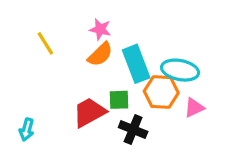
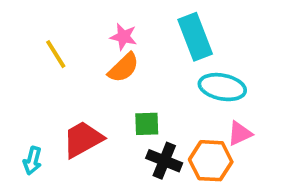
cyan rectangle: (136, 64) -> (195, 37), moved
orange hexagon: (161, 92) -> (211, 161), moved
red trapezoid: (89, 112) -> (83, 139), moved

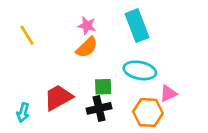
yellow line: (56, 54) -> (27, 35), moved
cyan ellipse: (222, 87) -> (140, 70), moved
black cross: (164, 161) -> (99, 108), moved, turned -35

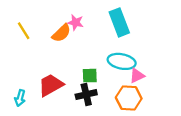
orange semicircle: (87, 47) -> (61, 33), moved
pink triangle: (168, 94) -> (137, 76), moved

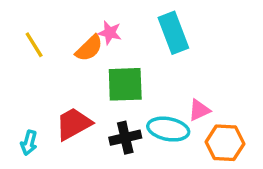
cyan ellipse: (122, 61) -> (168, 129), moved
green square: (90, 76) -> (125, 84), moved, size x1.6
orange hexagon: (129, 98) -> (225, 143), moved

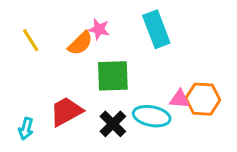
pink triangle: (199, 110) -> (180, 99), turned 30
black cross: (125, 138) -> (113, 124), turned -32
orange hexagon: (225, 143) -> (203, 99), moved

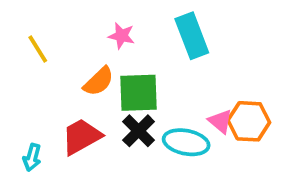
orange semicircle: (80, 43) -> (99, 81), moved
pink triangle: (180, 99) -> (220, 121), turned 35
black cross: (113, 124) -> (139, 131), moved

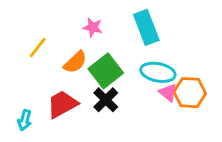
yellow line: (38, 49) -> (38, 48), moved, turned 70
green square: (139, 93) -> (106, 71), turned -36
cyan ellipse: (186, 142) -> (158, 72), moved

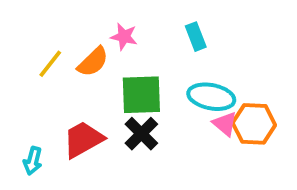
cyan rectangle: (146, 27) -> (196, 37), size x0.6
orange semicircle: (75, 62) -> (93, 62), moved
green square: (106, 71) -> (141, 95), turned 36

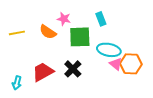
orange semicircle: (93, 62) -> (48, 32), turned 78
yellow line: (50, 64) -> (17, 33), moved, turned 42
green square: (141, 95) -> (80, 37), moved

